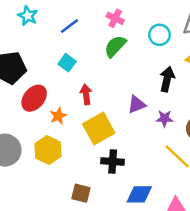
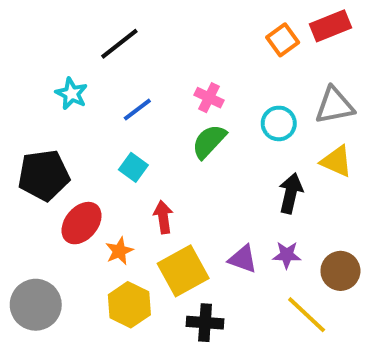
purple triangle: (137, 104) -> (243, 259), moved, turned 42
yellow hexagon: (48, 150) -> (129, 305), moved

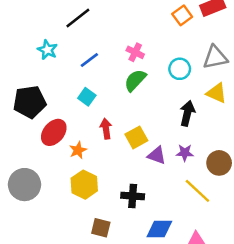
yellow square: (183, 271) -> (136, 137), moved, size x0.7

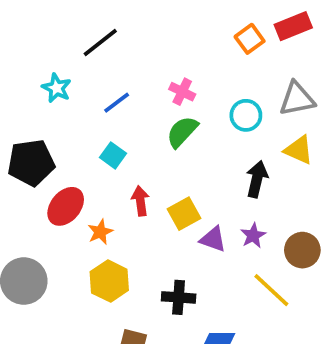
purple star: (185, 153) -> (253, 236), turned -30

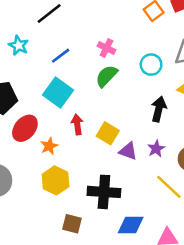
cyan square: (113, 155) -> (58, 93), size x1.6
yellow square: (184, 214) -> (108, 133), turned -30
black cross: (179, 297) -> (104, 192), size x1.4

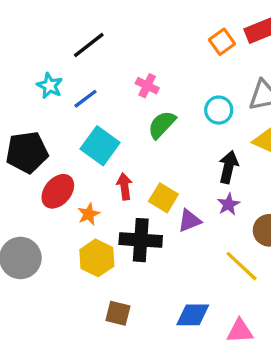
pink cross: (106, 48) -> (147, 86), moved
blue line: (61, 56) -> (85, 99), moved
purple star: (156, 149) -> (228, 204), moved
purple triangle: (128, 151) -> (189, 221), turned -42
black cross: (104, 192) -> (141, 240), moved

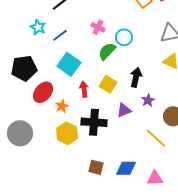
cyan circle: (219, 110) -> (124, 37), moved
black arrow: (228, 167) -> (136, 77), moved
yellow square: (163, 198) -> (108, 84), moved
brown square: (118, 313) -> (96, 167), moved

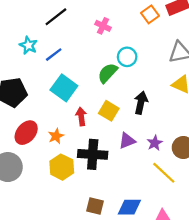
pink cross: (98, 27) -> (103, 26), moved
red ellipse: (43, 92) -> (26, 133), moved
purple star: (148, 100) -> (155, 143), moved

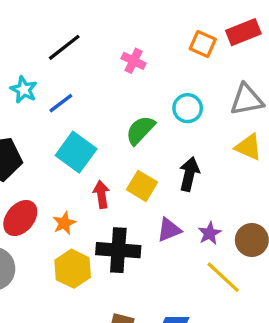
orange square: (150, 14) -> (203, 44), turned -30
cyan circle: (127, 57) -> (188, 108), moved

